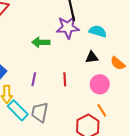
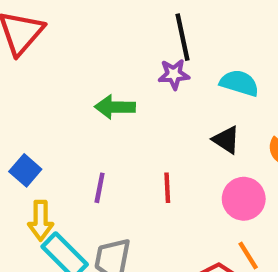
purple star: (68, 27) -> (174, 74), size x0.6
black triangle: (92, 57) -> (226, 140), turned 40

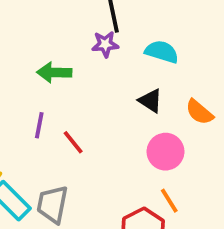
purple line: (100, 188) -> (39, 125), moved
red line: (167, 188) -> (73, 142), moved, turned -36

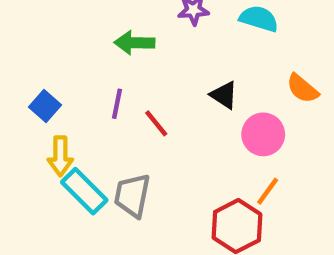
black triangle: (150, 101) -> (224, 95), moved
orange line: (169, 201) -> (268, 191), turned 68

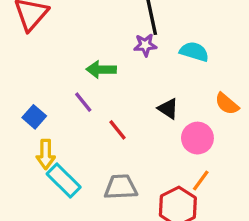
purple line: (117, 104) -> (83, 102), moved, turned -50
gray trapezoid: (132, 195) -> (121, 187), moved, turned 76

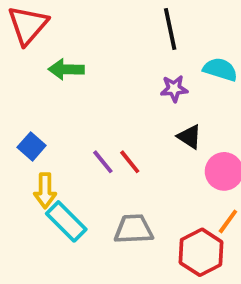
purple star: (145, 45) -> (174, 89), moved
green arrow: (101, 70) -> (66, 69), moved
purple line: (83, 102) -> (103, 162), moved

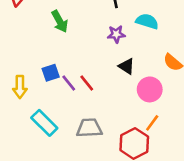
green arrow: (66, 69) -> (60, 21), moved, turned -120
blue square: (32, 146) -> (51, 73), moved, turned 30
yellow arrow: (45, 191) -> (20, 87), moved

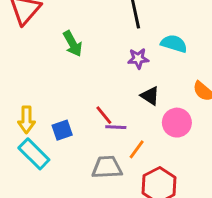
blue square: (51, 73) -> (62, 130), moved
purple line: (69, 83) -> (116, 127), moved, turned -48
cyan rectangle: (44, 123) -> (34, 154), moved
orange line: (152, 123) -> (137, 149), moved

